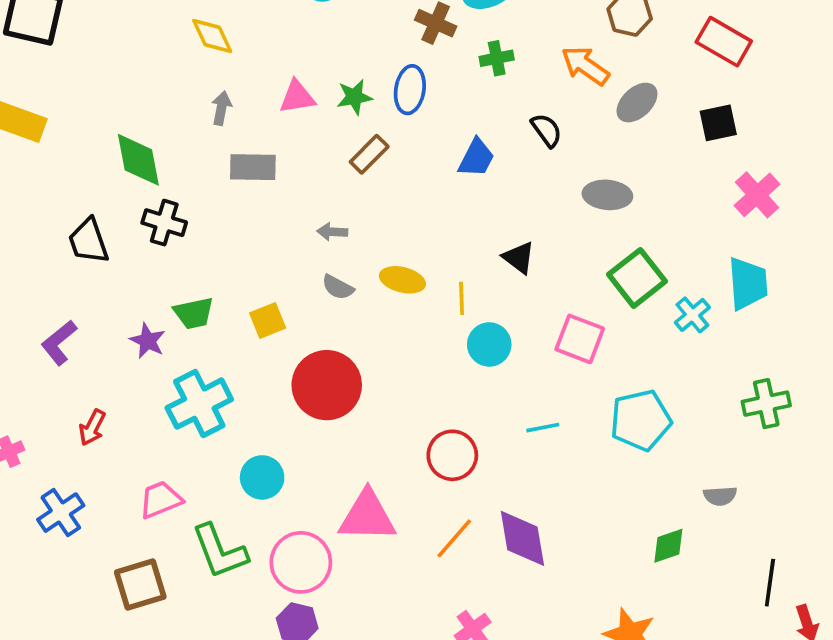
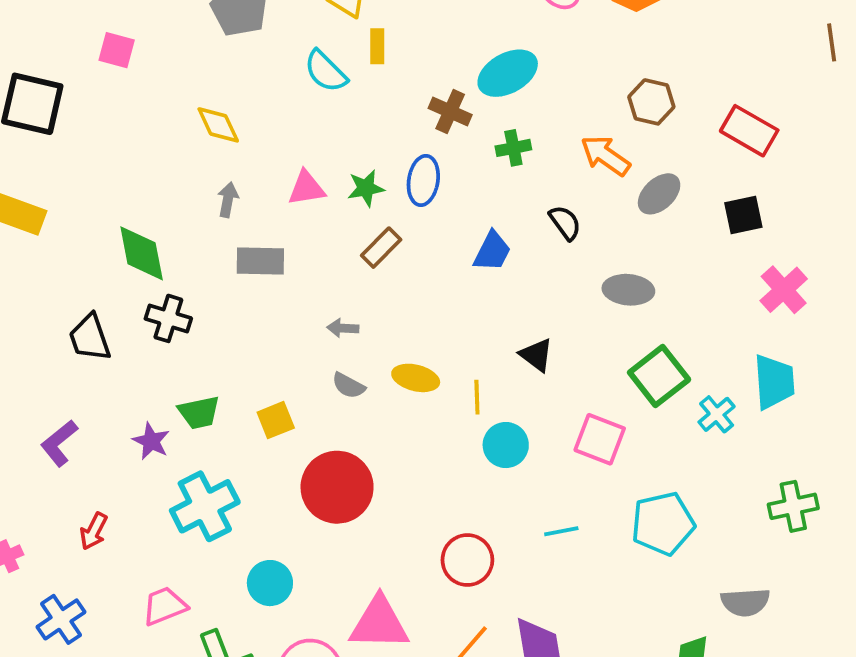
gray semicircle: (720, 496) -> (745, 602), size x1.4

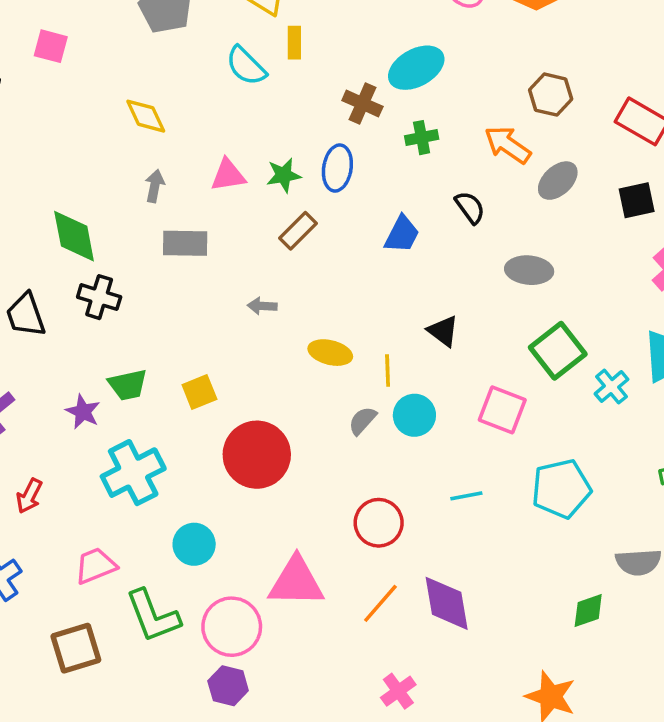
gray semicircle: (349, 386) -> (362, 421), moved, turned 104

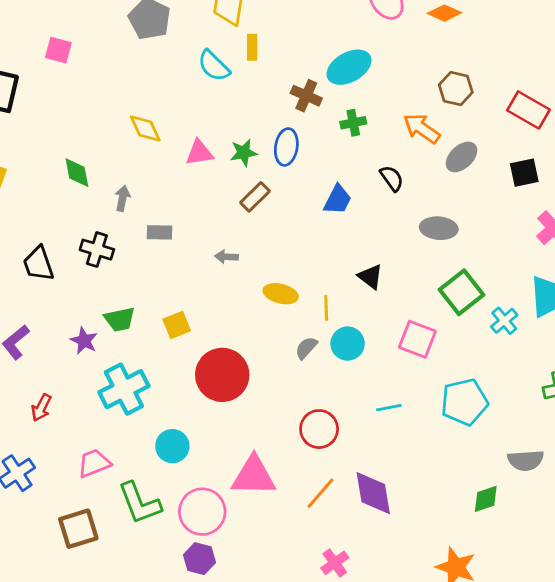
yellow diamond: (146, 116) -> (145, 128), moved
gray arrow: (155, 186) -> (123, 198), moved
green diamond: (74, 236) -> (77, 173), moved, size x0.7
gray rectangle: (185, 243) -> (160, 232), moved, size x0.7

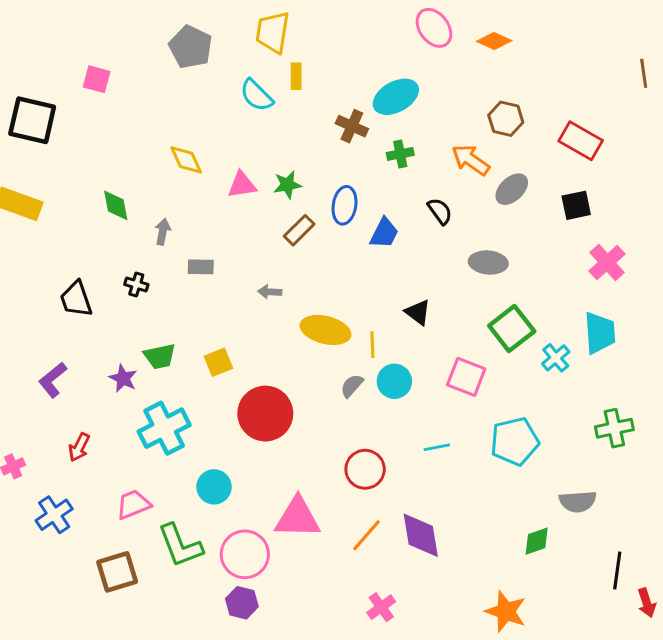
blue ellipse: (286, 147) -> (345, 205), moved
black cross: (97, 250) -> (136, 284), size x0.7
yellow ellipse: (281, 294) -> (325, 330), size x1.4

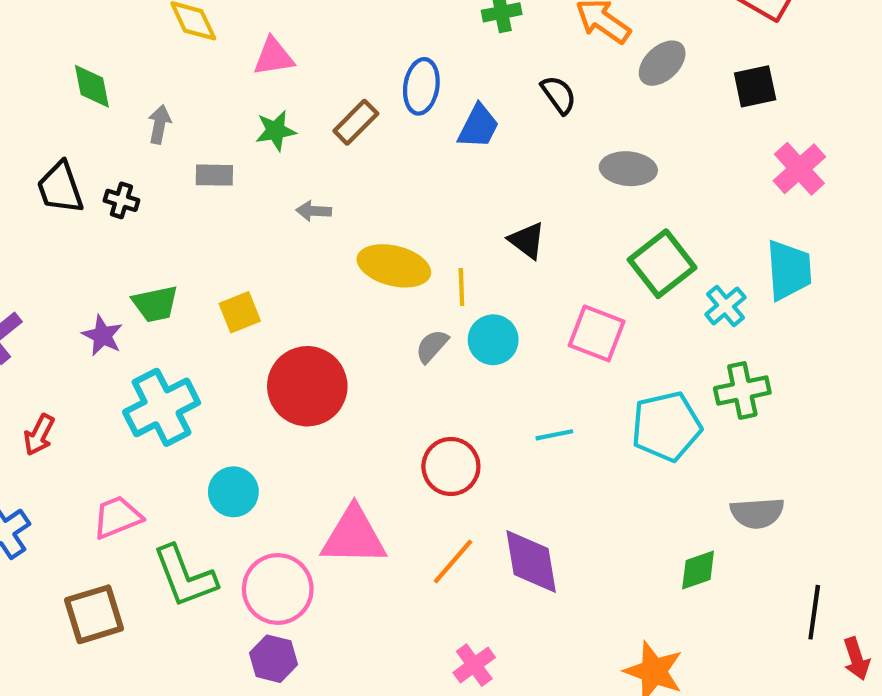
green star: (287, 185) -> (276, 131), moved
black trapezoid: (76, 299) -> (60, 188), moved
green cross: (614, 428) -> (742, 390), moved

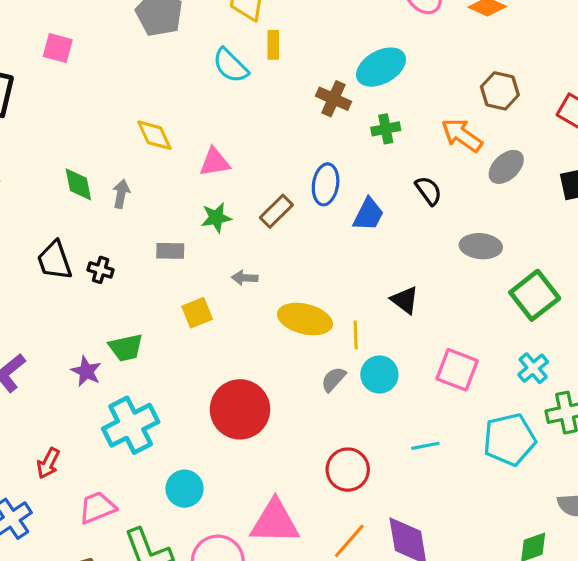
gray arrow: (159, 124) -> (121, 194), moved
green square: (662, 264) -> (535, 295), moved
cyan cross: (725, 306) -> (533, 368), moved
yellow square: (240, 312) -> (197, 313), moved
red arrow: (39, 435) -> (48, 463), moved

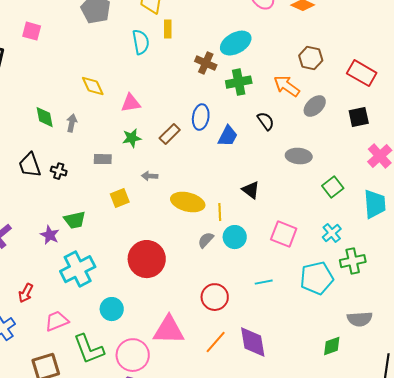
cyan semicircle: (230, 65) -> (141, 42), turned -145
green cross: (386, 129) -> (239, 82), size x1.4
green square: (535, 295) -> (333, 187), size x0.7

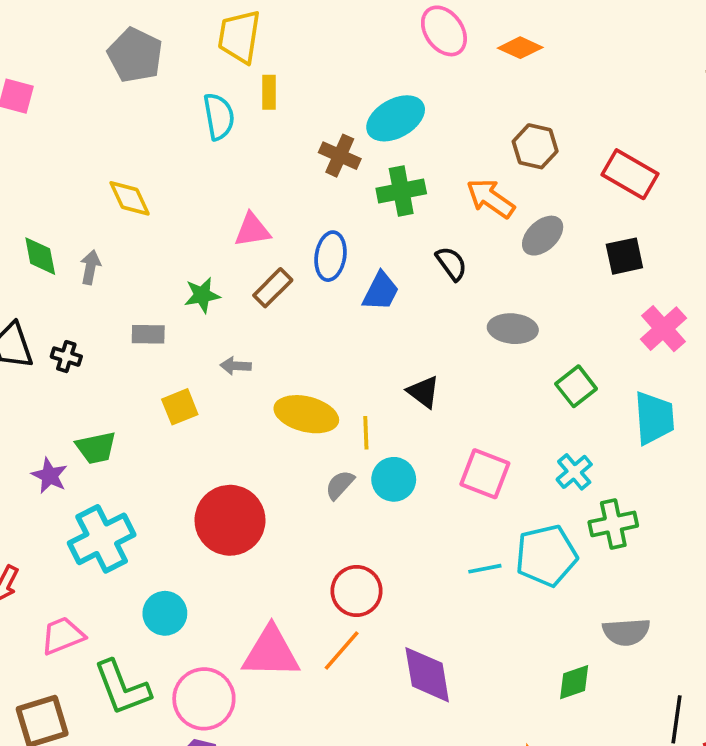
pink triangle: (131, 103) -> (252, 230), moved
cyan line: (264, 282) -> (485, 569), moved
orange line: (216, 342) -> (342, 650), moved

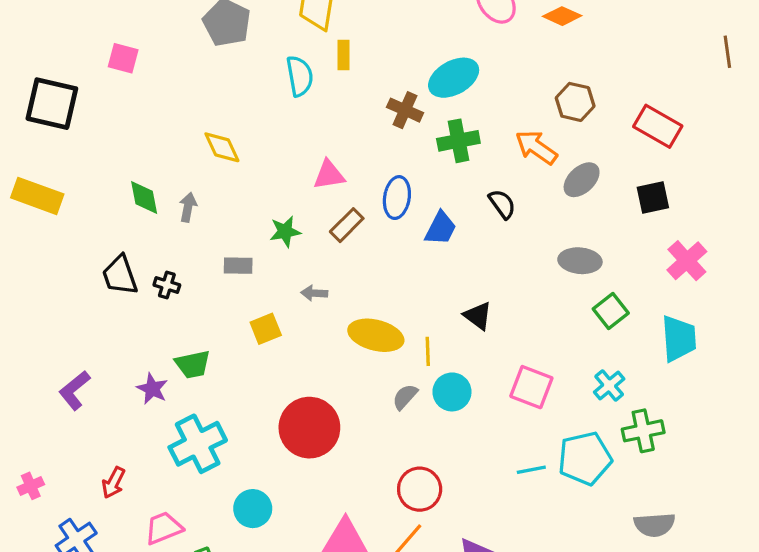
gray ellipse: (513, 329) -> (580, 261), moved

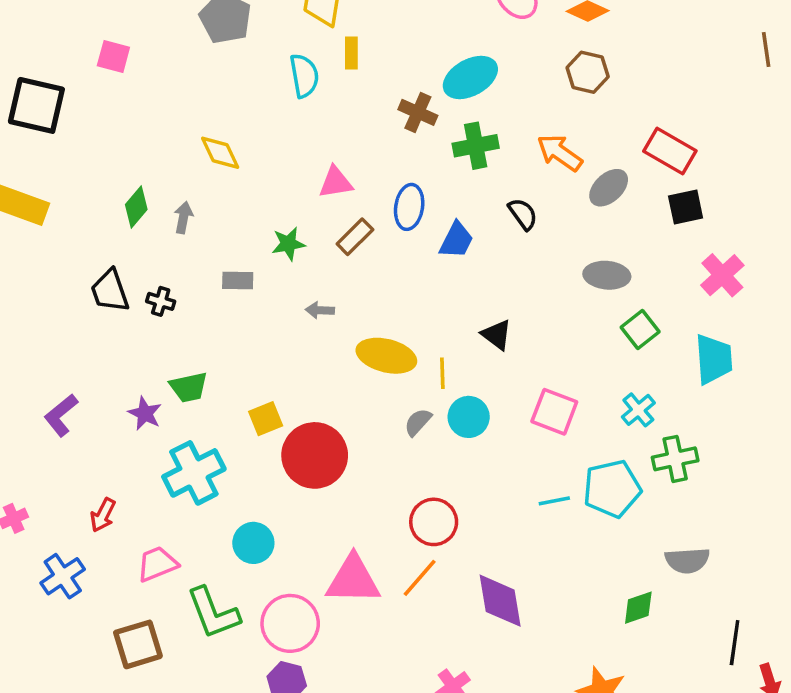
brown hexagon: (575, 102) -> (588, 72), moved
red rectangle: (658, 126) -> (670, 151), moved
green diamond: (144, 198) -> (136, 207), turned 51
yellow square: (266, 329) -> (266, 419), moved

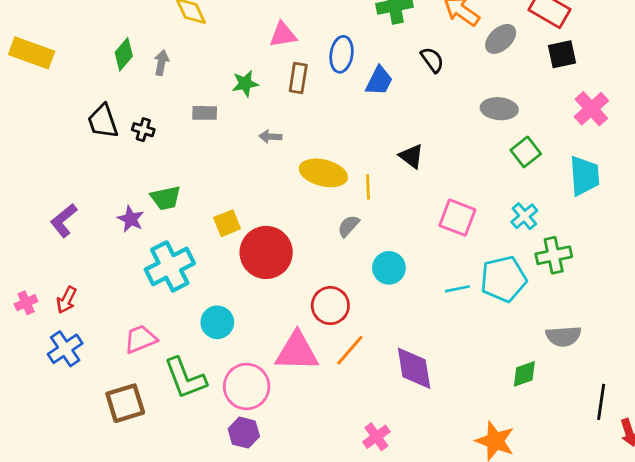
brown rectangle: (355, 237) -> (298, 78), turned -36
cyan circle: (469, 417) -> (389, 268), moved
red arrow: (103, 515) -> (67, 300), moved
red circle: (434, 522) -> (330, 306), moved

